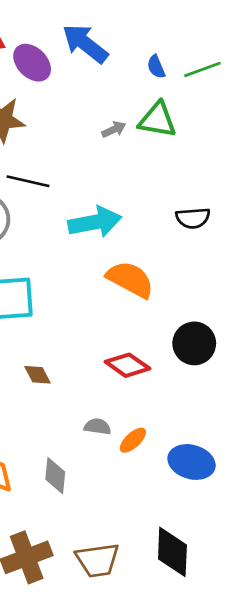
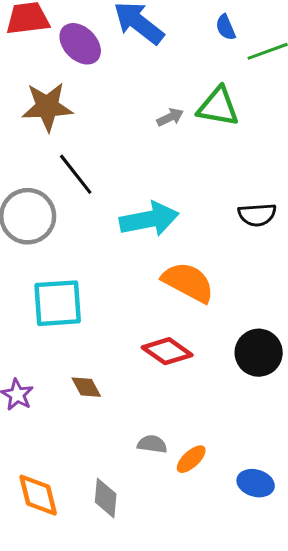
blue semicircle: (156, 67) -> (226, 27), moved
black line: (28, 181) -> (76, 174), turned 39
red diamond: (127, 365) -> (167, 351), moved
blue ellipse: (192, 462) -> (256, 483), size x0.7

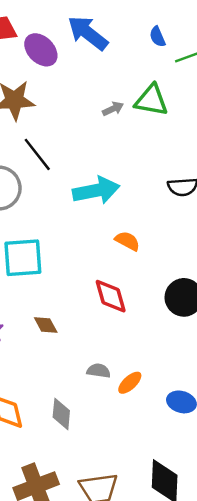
orange semicircle: (188, 282) -> (127, 241), size x0.6
red diamond: (167, 351) -> (111, 296), turned 39

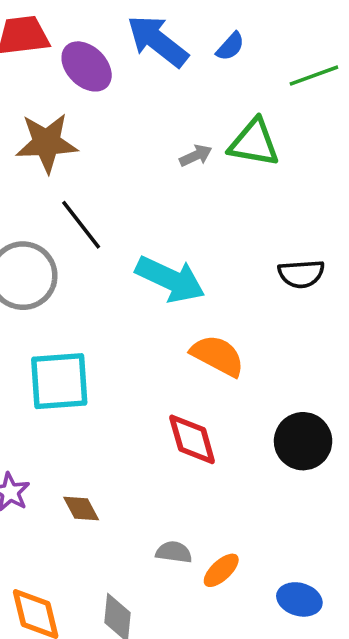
blue semicircle: (157, 37) -> (230, 46), moved, turned -115
cyan arrow: (96, 190) -> (170, 279), turned 36
orange semicircle: (127, 241) -> (218, 356), size x1.4
brown diamond: (46, 325) -> (81, 508), moved

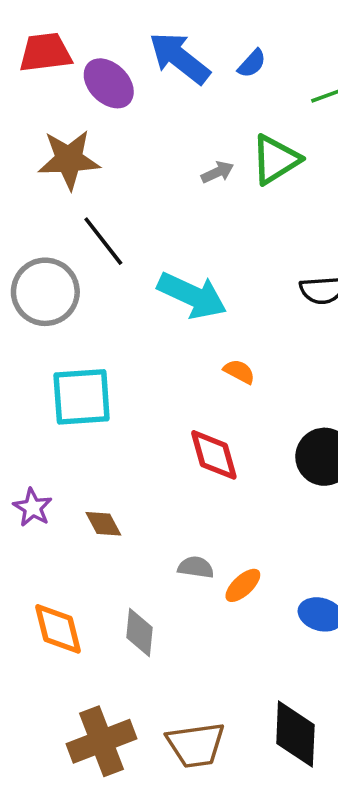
green triangle: (254, 143) -> (275, 159), turned -42
orange semicircle: (218, 356) -> (239, 372), size x0.6

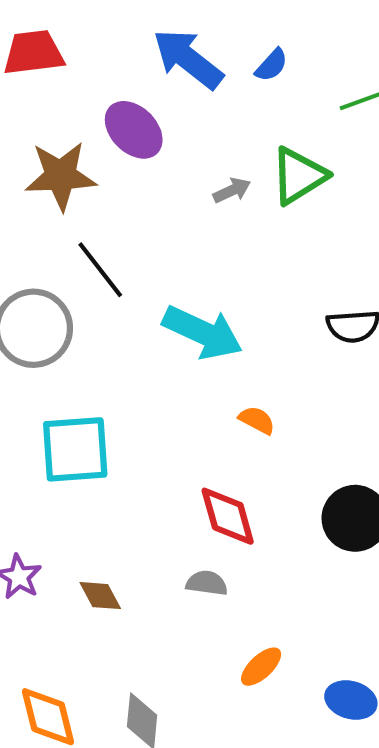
purple ellipse: (109, 83) -> (134, 130), moved
gray semicircle: (196, 567) -> (207, 583), moved

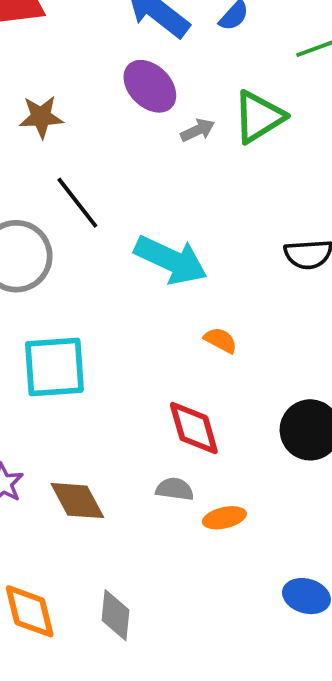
purple ellipse: (134, 130) -> (150, 86), moved
brown star: (61, 176) -> (41, 117), size x0.7
brown diamond: (100, 596) -> (77, 501), size x1.4
orange ellipse: (261, 667) -> (224, 518), moved, turned 30

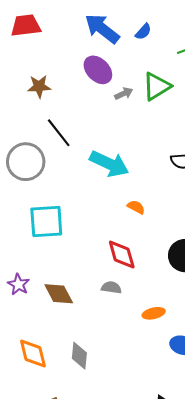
orange ellipse: (224, 518) -> (154, 313), moved

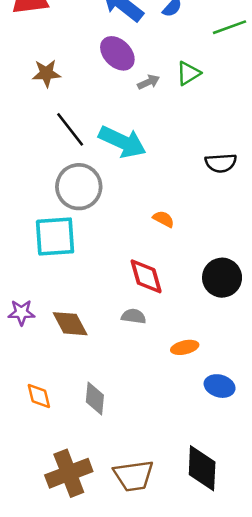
green triangle: (157, 86) -> (188, 73), size x0.7
gray circle: (26, 162) -> (79, 187), moved
cyan arrow: (109, 164) -> (122, 142), moved
purple star: (18, 284) -> (21, 313), turned -30
orange diamond: (33, 354) -> (39, 396), size x0.7

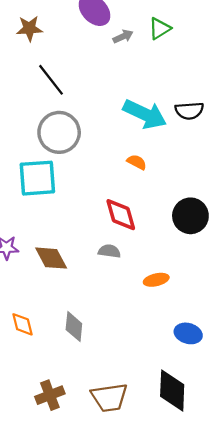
cyan arrow: (122, 142) -> (145, 114), moved
blue ellipse: (220, 386) -> (188, 333), moved
brown cross: (69, 473) -> (50, 395), size x0.7

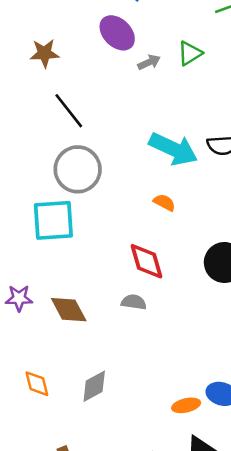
orange ellipse: (156, 280) -> (186, 405), moved
gray diamond: (74, 327) -> (94, 386), turned 56

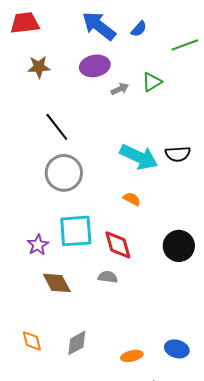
purple ellipse: (117, 33) -> (95, 66), turned -56
brown star: (44, 53) -> (39, 67), moved
cyan square: (53, 220) -> (76, 231), moved
purple star: (19, 298) -> (38, 245), moved, turned -30
orange ellipse: (186, 405) -> (132, 356), moved

